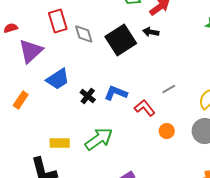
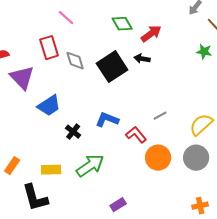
purple triangle: (31, 51) -> (22, 78), turned -32
black cross: (88, 96) -> (73, 132), moved
orange rectangle: (21, 100) -> (12, 166), moved
orange circle: (167, 131) -> (158, 158), size x1.6

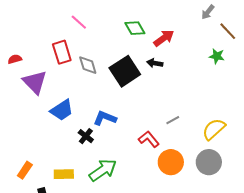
blue L-shape: (107, 120) -> (105, 118), moved

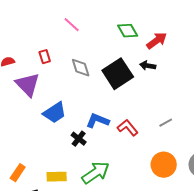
red rectangle: (62, 52) -> (45, 57), moved, size x0.6
red L-shape: (149, 139) -> (128, 128), moved

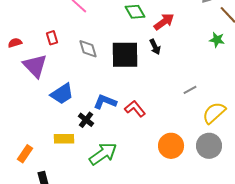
black arrow: (148, 66) -> (155, 47), turned -126
black square: (118, 74) -> (125, 55), turned 32
gray line: (166, 123) -> (190, 90), moved
yellow rectangle: (57, 177) -> (64, 139), moved

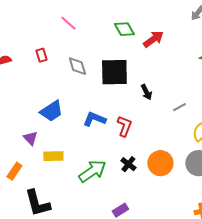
black arrow: (155, 47) -> (146, 92), moved
purple triangle: (35, 66) -> (30, 138), moved, size x0.6
red L-shape: (135, 109) -> (124, 126), turned 60
black cross: (86, 120) -> (128, 164), moved

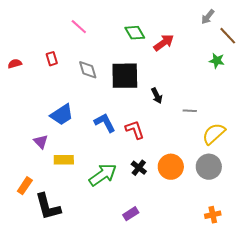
gray line: (179, 107) -> (190, 111), turned 32
blue L-shape: (94, 119) -> (105, 123), turned 40
red L-shape: (124, 126) -> (135, 130), turned -40
orange rectangle: (14, 171) -> (25, 186), moved

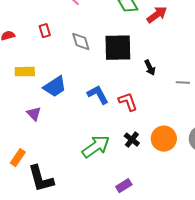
yellow rectangle: (64, 160) -> (25, 72), moved

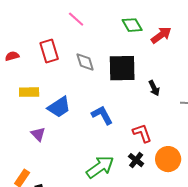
red rectangle: (45, 31) -> (49, 51), size x1.6
red L-shape: (128, 102) -> (142, 133), moved

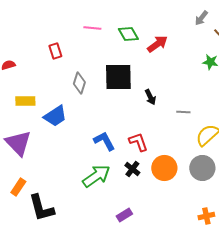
pink line: (76, 19) -> (92, 28), moved, turned -36
red rectangle: (49, 51) -> (55, 51), moved, size x0.7
gray diamond: (85, 62) -> (79, 83), moved, turned 35
blue L-shape: (102, 115) -> (104, 141), moved
purple triangle: (38, 134) -> (18, 143), moved, size x1.8

